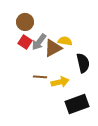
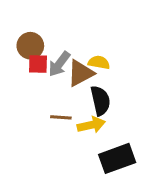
brown circle: (25, 22) -> (30, 46), moved
red square: (25, 42) -> (38, 64), turned -32
black semicircle: (83, 63) -> (100, 101), moved

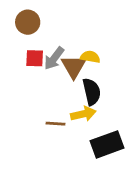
brown circle: (30, 46) -> (28, 22), moved
brown triangle: (81, 73) -> (74, 67), turned -32
brown line: (61, 117) -> (55, 124), moved

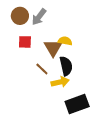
gray arrow: (54, 58) -> (39, 17), moved
brown line: (55, 124) -> (42, 69), moved, turned 40

